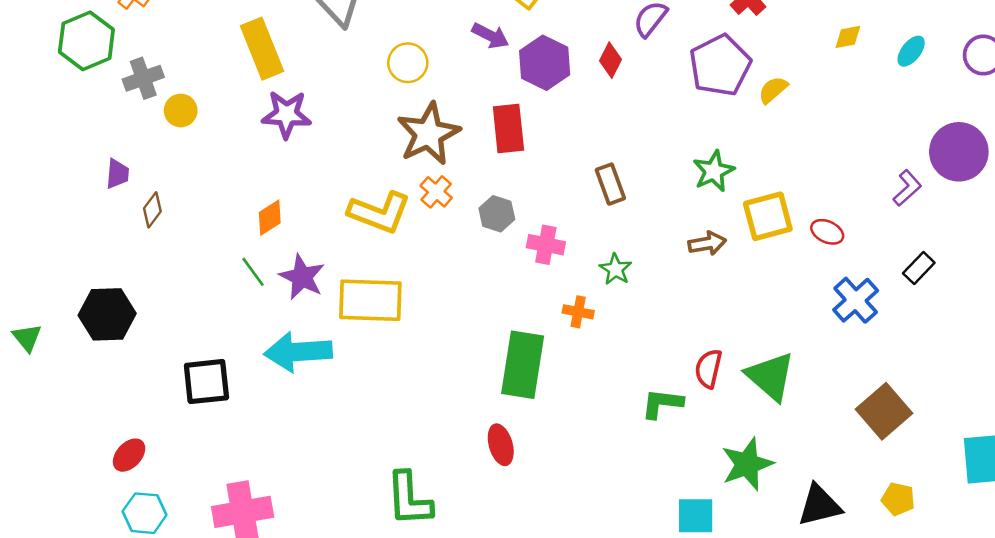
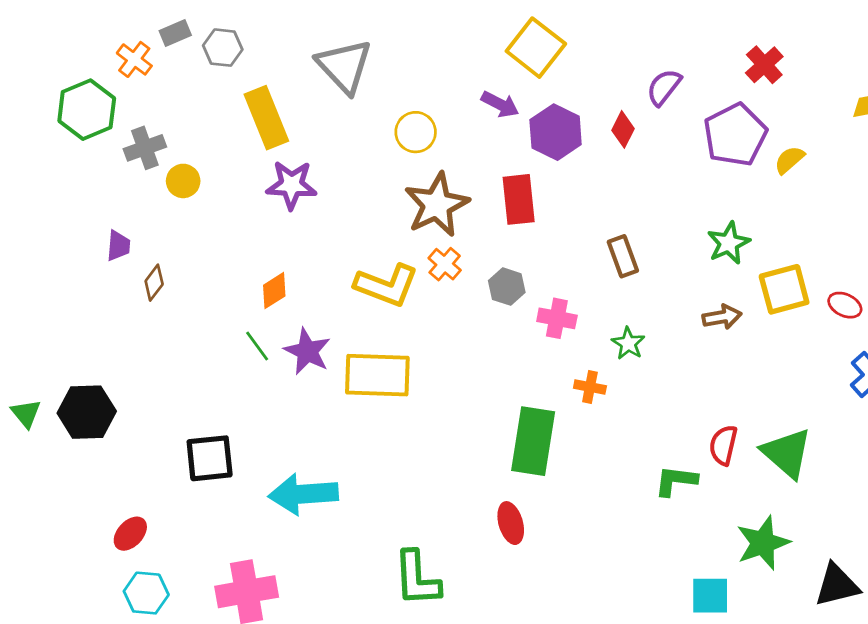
black hexagon: (107, 314) -> (87, 412), moved
cyan arrow: (298, 352) -> (303, 494), moved

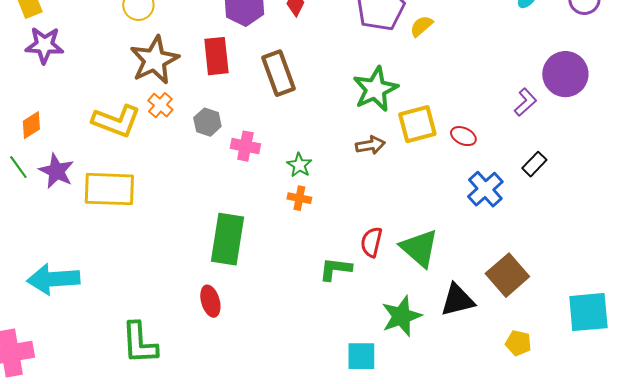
green star: (729, 243) -> (375, 89), size x1.4
brown rectangle: (623, 256) -> (278, 73), moved, size x1.4
orange cross: (590, 387) -> (299, 198), moved
black triangle: (837, 585) -> (457, 300), moved

